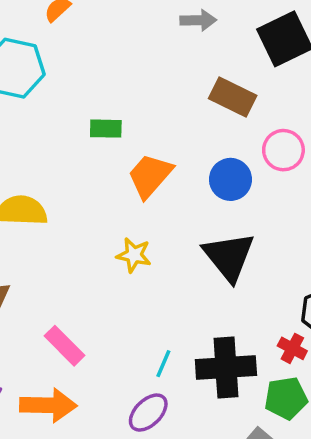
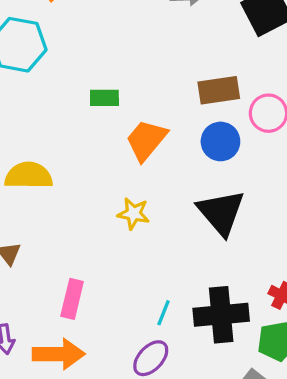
brown rectangle: (233, 97) -> (219, 90), moved, turned -33
pink rectangle: (65, 346) -> (72, 299), turned 60

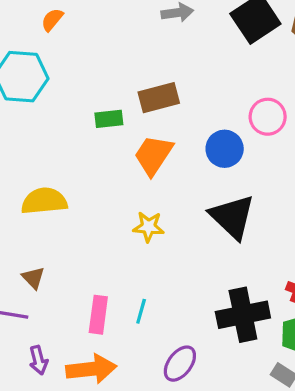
brown rectangle: (219, 90) -> (159, 98), moved
cyan line: (164, 313) -> (141, 311), moved

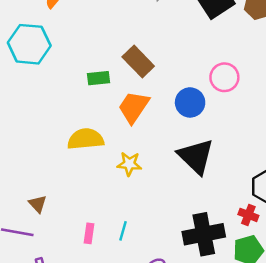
brown rectangle: (159, 98) -> (138, 62), turned 60
yellow semicircle: (44, 201) -> (86, 139), moved
pink rectangle: (98, 315) -> (89, 233), size x0.7

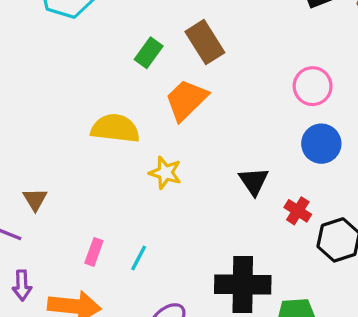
green rectangle: (98, 78) -> (149, 53), turned -60
blue circle: (190, 102) -> (321, 144), moved
black triangle: (196, 156) -> (254, 181), size x0.6
red cross: (248, 215) -> (298, 211), moved

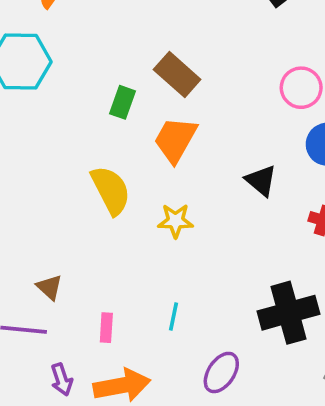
yellow semicircle: (115, 128) -> (111, 190), turned 72
black triangle: (254, 181) -> (261, 181), moved
pink rectangle: (94, 252) -> (106, 328), moved

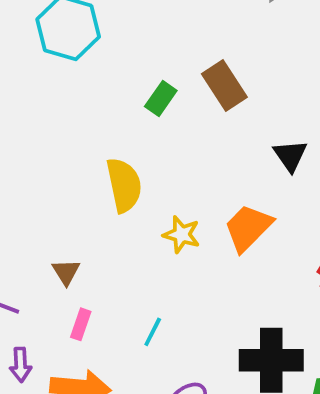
orange trapezoid: (175, 140) -> (248, 228), moved
black triangle: (261, 181) -> (290, 156), moved
brown triangle: (49, 287) -> (66, 272), moved

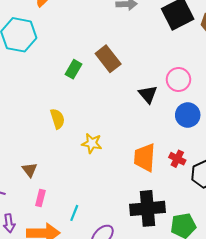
yellow semicircle: (124, 185) -> (57, 119), size x0.7
orange trapezoid: (248, 228) -> (145, 158), moved, turned -36
cyan line: (153, 332) -> (74, 213), moved

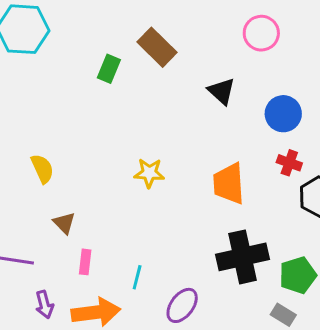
pink circle: (178, 80) -> (261, 33), moved
yellow semicircle: (57, 119) -> (42, 169), moved
red cross: (177, 159) -> (289, 163), moved

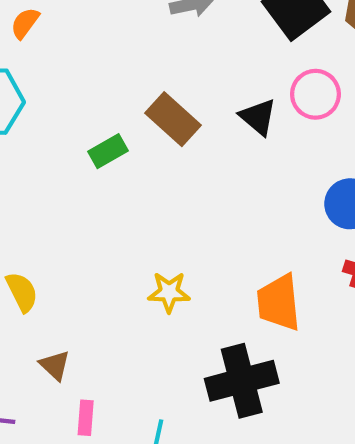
green rectangle: (109, 69) -> (108, 151), turned 40
black triangle: (222, 91) -> (258, 117), moved
black cross: (243, 257) -> (242, 381), moved

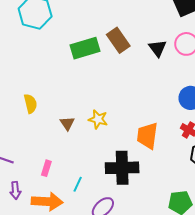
green rectangle: (108, 151) -> (85, 48), size x1.6
brown triangle: (55, 365) -> (67, 123), moved

